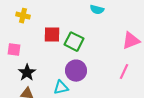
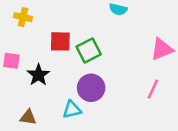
green square: (74, 42) -> (89, 50), turned 36
black star: (27, 73) -> (38, 75), moved

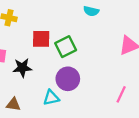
black star: (38, 75) -> (22, 68), turned 30
pink line: (153, 89) -> (121, 94), moved

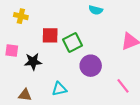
purple circle: (68, 79) -> (91, 66), moved
pink line: (121, 94) -> (123, 86), turned -63

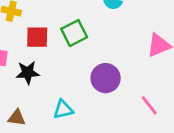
red square: (50, 35) -> (37, 37), moved
green square: (72, 42) -> (74, 33), moved

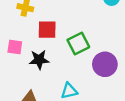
green square: (74, 33) -> (78, 44), moved

